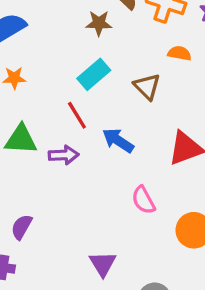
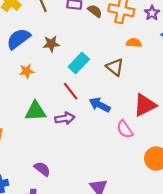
brown star: (99, 23) -> (51, 44), moved
pink semicircle: (143, 200) -> (125, 129), moved
purple semicircle: (22, 227) -> (42, 169), turned 105

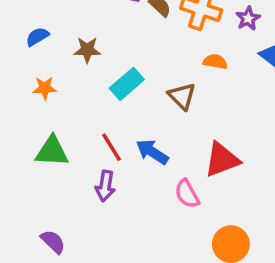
blue semicircle: (18, 39) -> (37, 37), size x0.6
red line: (71, 91) -> (111, 147), moved
purple arrow: (65, 118) -> (105, 186), moved, turned 102

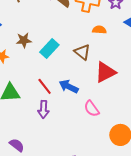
brown star: (87, 50) -> (24, 40), moved
red triangle: (222, 160) -> (105, 72), moved

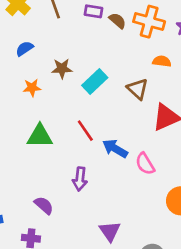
blue arrow: (69, 86) -> (115, 149), moved
purple arrow: (44, 109) -> (80, 179), moved

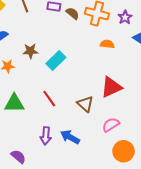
brown triangle: (138, 89) -> (85, 104), moved
blue arrow: (115, 149) -> (70, 137), moved
pink semicircle: (145, 164) -> (111, 125), moved, turned 90

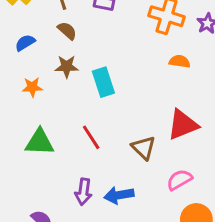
brown semicircle: (73, 13) -> (67, 31), moved
cyan rectangle: (56, 61) -> (103, 82), turned -66
blue arrow: (70, 137) -> (119, 195), turned -42

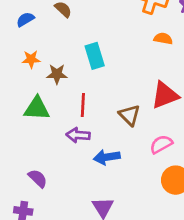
brown star: (67, 67) -> (57, 74), moved
red line: (91, 137) -> (83, 105), turned 35
purple arrow: (83, 192) -> (78, 135), moved, turned 85

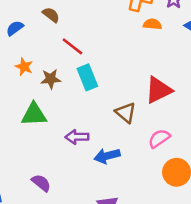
orange semicircle: (163, 39) -> (152, 24), moved
cyan rectangle: (95, 56) -> (87, 77), moved
orange star: (31, 59) -> (24, 67), turned 30
red line: (83, 105) -> (72, 46), moved, turned -50

